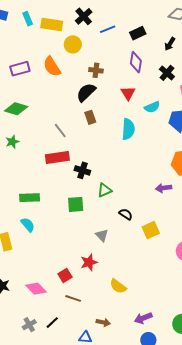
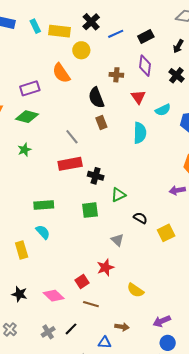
purple rectangle: (20, 69) -> (30, 88), moved
brown cross: (96, 70) -> (116, 75), moved
black semicircle: (86, 92) -> (96, 98), turned -65

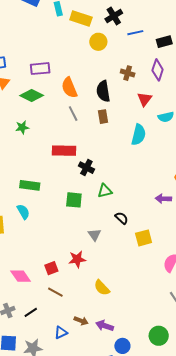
orange semicircle: (61, 73) -> (69, 88), moved
gray line: (72, 137) -> (73, 114), moved
purple arrow: (162, 321) -> (105, 326), moved, turned 30
blue triangle: (105, 343) -> (61, 333), turned -40

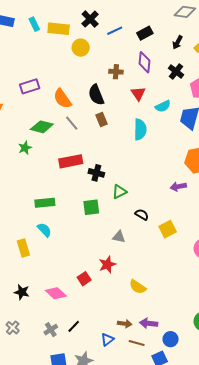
green diamond: (32, 95) -> (42, 127), moved
gray triangle: (94, 235) -> (119, 237), turned -32
brown line: (55, 292) -> (137, 343), moved

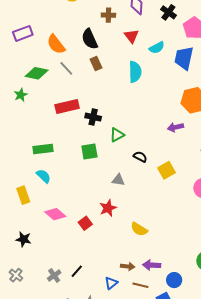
pink diamond: (56, 293) -> (55, 214), moved

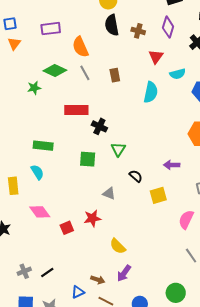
black semicircle: (90, 39) -> (112, 25), moved
purple arrow: (175, 127) -> (172, 165), moved
green triangle: (117, 135) -> (118, 149), turned -42
purple arrow: (152, 265) -> (124, 273), moved, turned -72

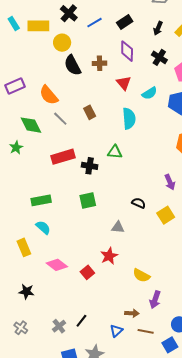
green diamond: (55, 71) -> (31, 125), turned 55
green triangle: (118, 149) -> (115, 152), moved, turned -42
purple arrow: (172, 165) -> (170, 182), turned -98

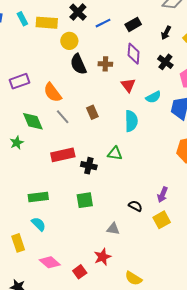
purple arrow: (170, 182) -> (163, 195), moved, turned 42

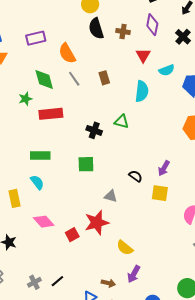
red rectangle: (63, 155) -> (51, 114), moved
yellow square: (162, 220) -> (160, 193), turned 30
red star: (103, 257) -> (97, 223), size x1.4

